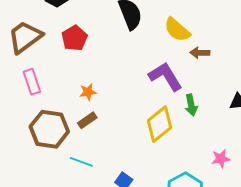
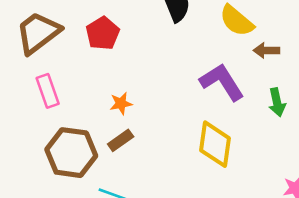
green arrow: (191, 105) -> (277, 102), moved
yellow diamond: (160, 124) -> (215, 144), turned -42

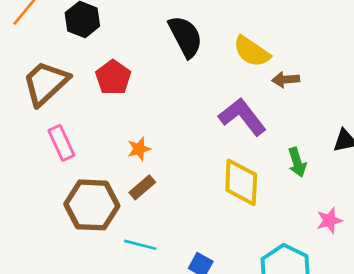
green arrow: (277, 102) -> (297, 162), moved

